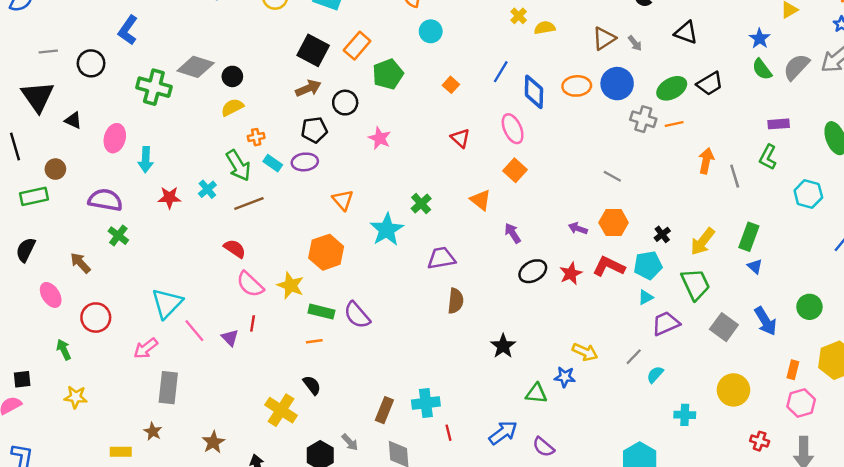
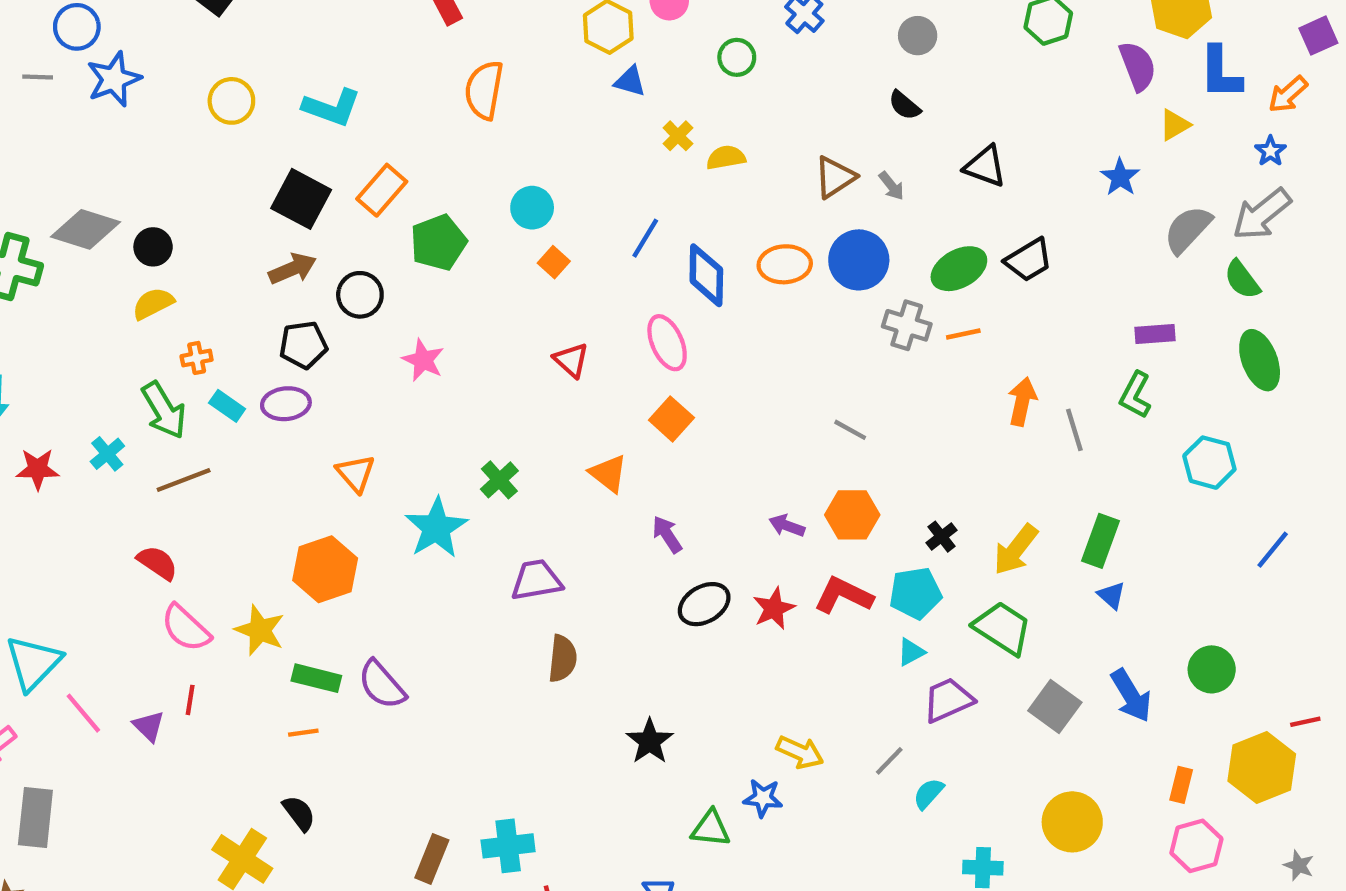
cyan circle: (431, 31) -> (532, 208), moved
green semicircle: (762, 69) -> (1242, 280), moved
green trapezoid: (695, 284) -> (1003, 628), turned -32

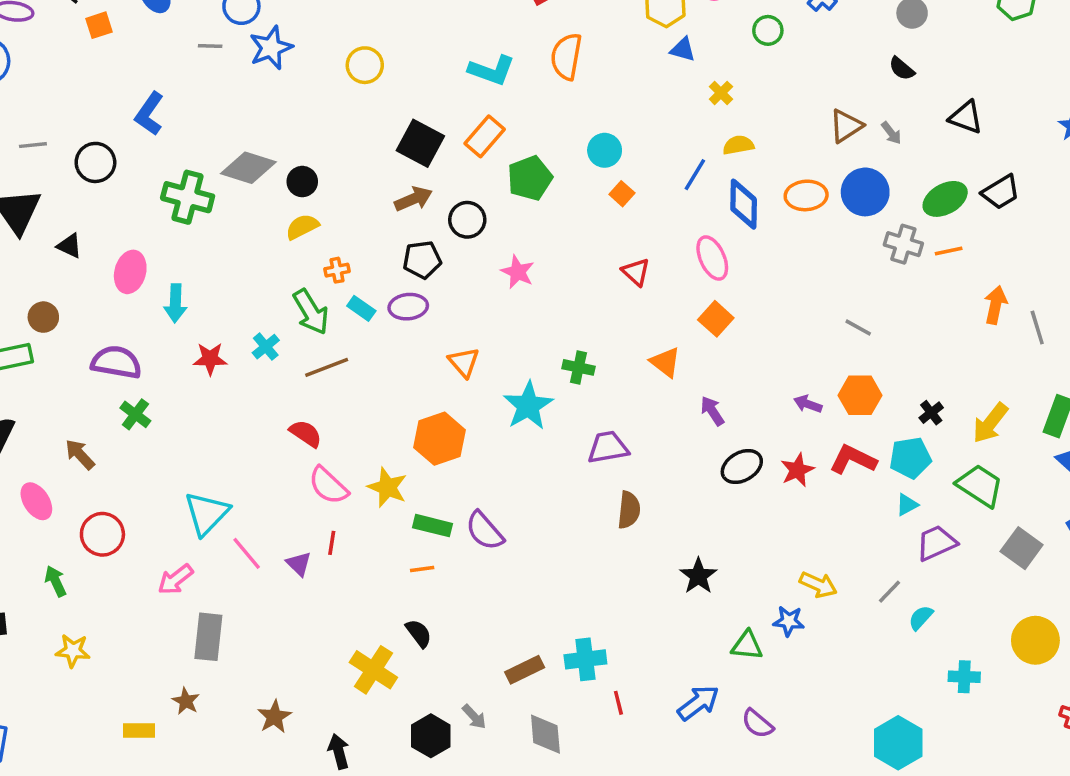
cyan L-shape: (332, 107) -> (492, 70), moved
yellow semicircle: (726, 158) -> (738, 145), moved
green cross: (499, 480) -> (578, 367), turned -36
brown rectangle: (432, 859) -> (525, 670), turned 42

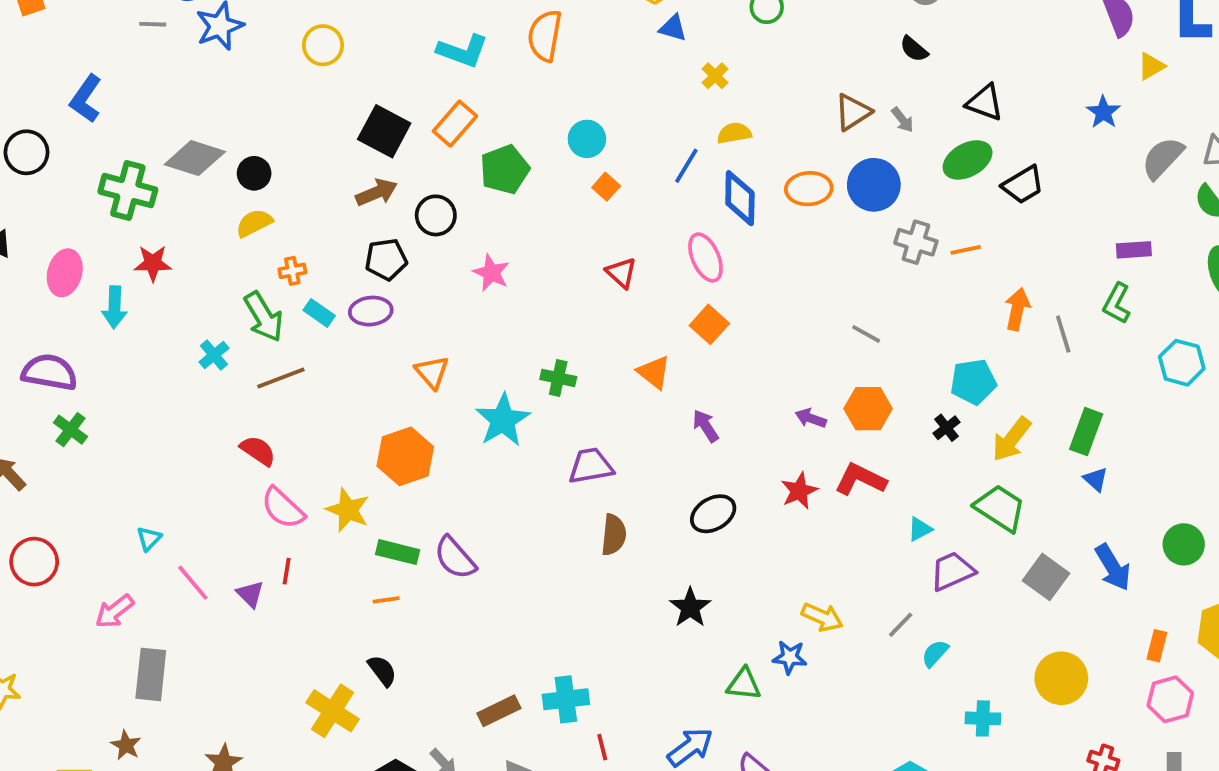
green ellipse: (945, 199) -> (968, 160), moved
red star: (210, 359) -> (153, 263), moved
cyan pentagon: (910, 458) -> (973, 382), moved
black ellipse: (742, 467) -> (713, 514), moved
cyan triangle: (207, 513) -> (149, 539), size x0.5

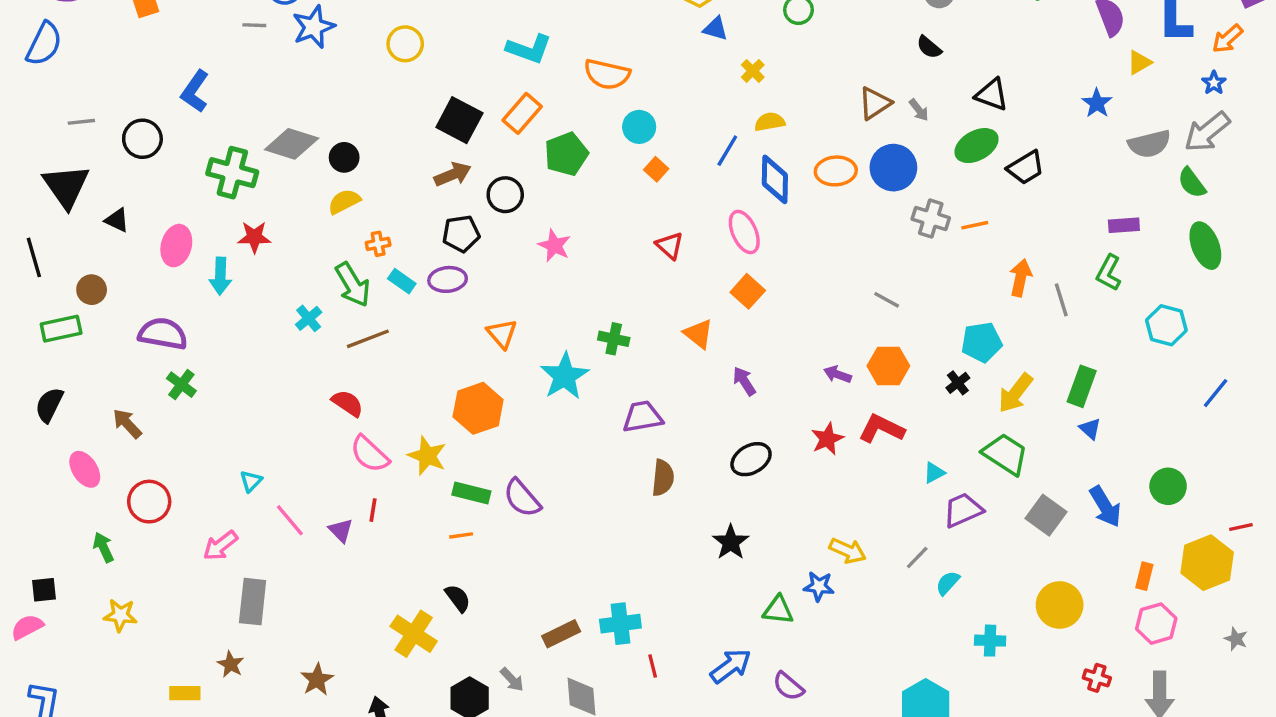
orange semicircle: (545, 36) -> (607, 74), moved, turned -87
gray semicircle: (1163, 158) -> (1149, 144), turned -147

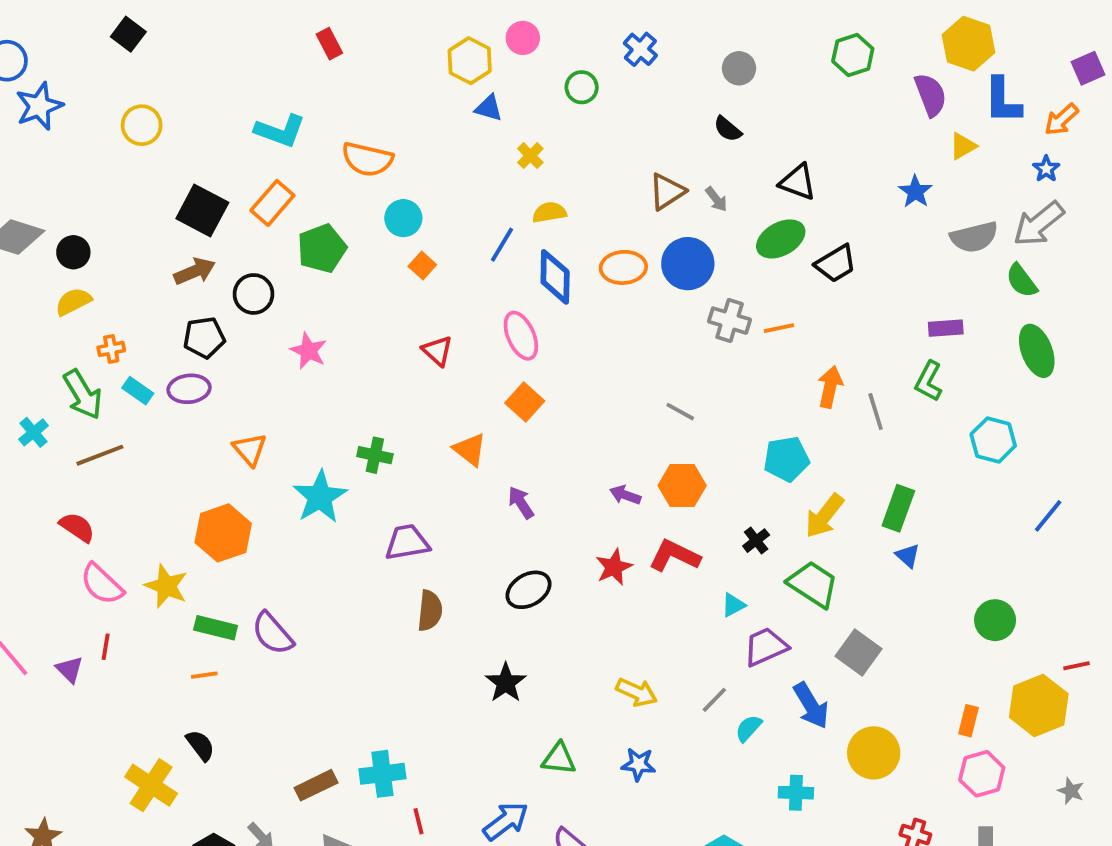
black cross: (958, 383) -> (756, 541), moved
blue arrow: (1105, 507) -> (811, 706), moved
blue star: (819, 586) -> (638, 764), moved

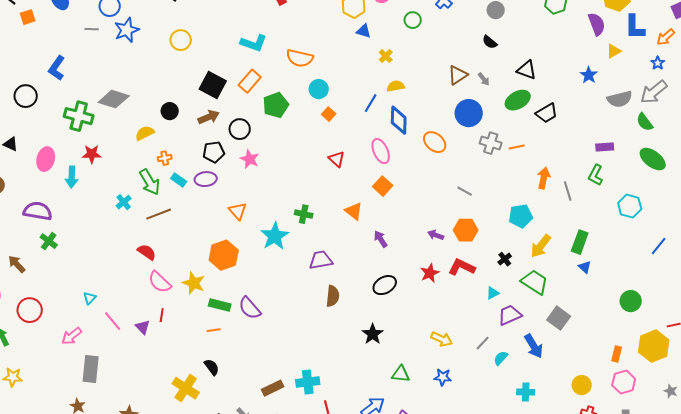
black circle: (73, 252) -> (170, 111), moved
orange ellipse: (623, 267) -> (435, 142), moved, turned 45
pink star: (309, 351) -> (250, 159), moved
green ellipse: (1037, 351) -> (653, 159), turned -32
yellow circle: (874, 753) -> (582, 385), moved, size x0.7

